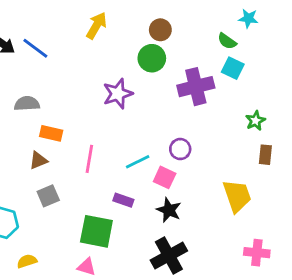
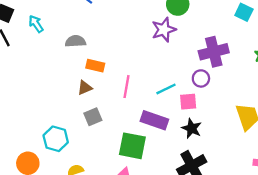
purple cross: (196, 87) -> (214, 52), moved
purple star: (118, 94) -> (164, 30), moved
pink square: (165, 177) -> (188, 102), turned -30
purple rectangle: (123, 200) -> (154, 120), size x1.6

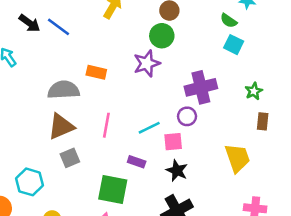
gray semicircle: (75, 41) -> (64, 90), moved, size x1.4
orange rectangle: (95, 66) -> (96, 72), moved
brown triangle: (85, 88) -> (61, 126), size x1.6
purple rectangle: (154, 120) -> (137, 162), size x0.6

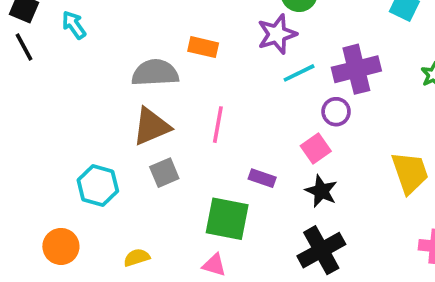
cyan line: (149, 128) -> (299, 73), moved
pink square: (173, 142) -> (316, 149), turned -30
cyan hexagon: (30, 182) -> (98, 186), moved

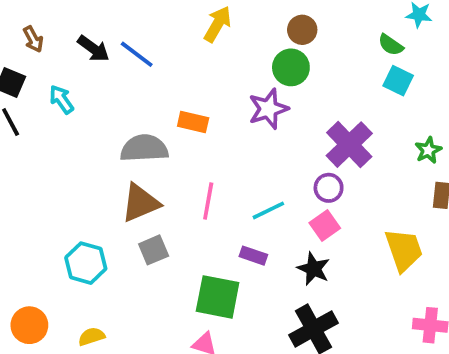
purple cross: (356, 69) -> (349, 145), turned -30
cyan line: (299, 73) -> (268, 210), moved
pink square: (316, 149) -> (325, 225), moved
orange circle: (61, 246) -> (29, 325), moved
yellow semicircle: (137, 258) -> (91, 336), moved

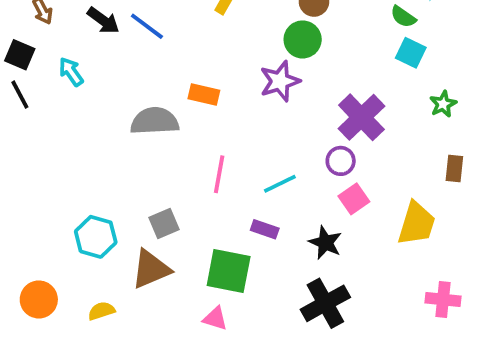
green star: (428, 150) -> (443, 104), moved
brown triangle: (140, 203) -> (151, 269), moved
pink square: (325, 225) -> (354, 199), moved
yellow trapezoid: (404, 250) -> (416, 224), turned 36

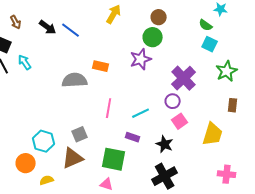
cyan arrow: (71, 72) -> (25, 62), moved
green star: (443, 104) -> (227, 71), size x1.5
orange circle: (39, 299) -> (26, 163), moved

